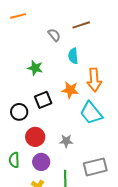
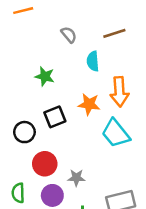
brown line: (81, 25) -> (114, 33), moved
gray star: (66, 141) -> (76, 178), moved

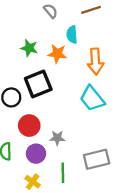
orange star: (89, 104) -> (57, 54), moved
black square: (55, 117) -> (38, 84), size x1.4

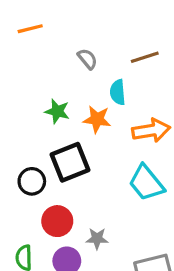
orange arrow: (95, 62) -> (151, 130), turned -95

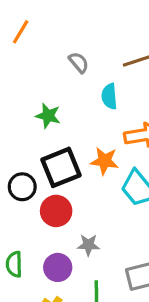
orange line: (30, 29) -> (21, 32), turned -45
orange star: (97, 119) -> (105, 161), moved
red circle: (57, 221) -> (56, 211), moved

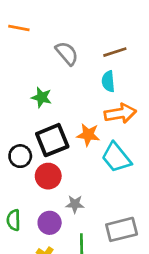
orange line: (21, 32) -> (19, 28), turned 70
gray semicircle: (79, 62) -> (67, 53), size x1.4
cyan semicircle: (109, 96) -> (108, 81), moved

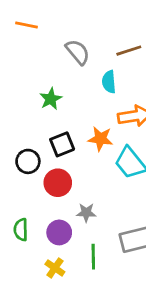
cyan semicircle: (108, 81) -> (109, 82), moved
green star: (42, 97) -> (51, 99), turned 30
black square: (52, 140) -> (62, 144), size x0.7

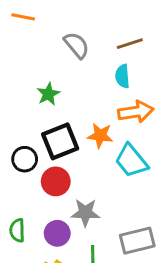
cyan semicircle: (109, 82) -> (122, 76), moved
black square: (62, 144) -> (60, 141), size x1.4
gray star: (86, 213) -> (85, 213), size x1.4

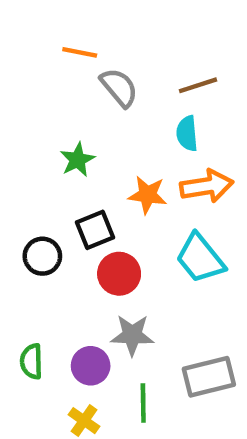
orange line: (23, 17) -> (80, 52), moved
orange star: (100, 135) -> (148, 195), moved
black square: (60, 141) -> (95, 230), size x0.7
red circle: (56, 181) -> (119, 274), moved

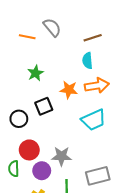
orange line: (80, 52) -> (27, 37), moved
gray semicircle: (119, 87) -> (52, 27), moved
cyan trapezoid: (200, 258) -> (94, 120), turned -75
red circle: (119, 274) -> (29, 150), moved

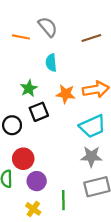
cyan semicircle: (87, 61) -> (51, 63), moved
green star: (35, 73) -> (29, 88), moved
gray star: (61, 156) -> (91, 156), moved

